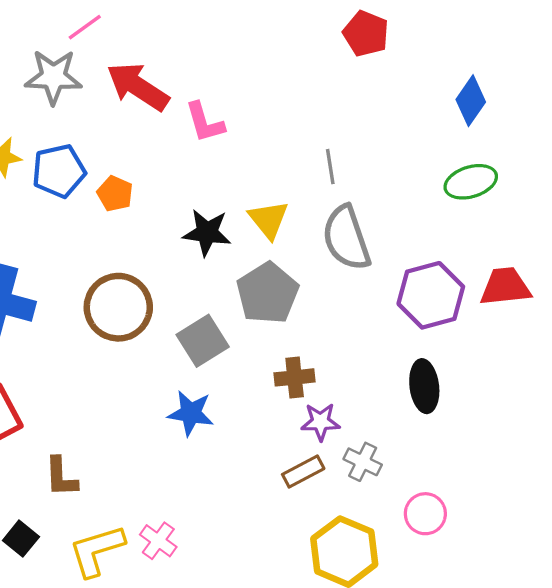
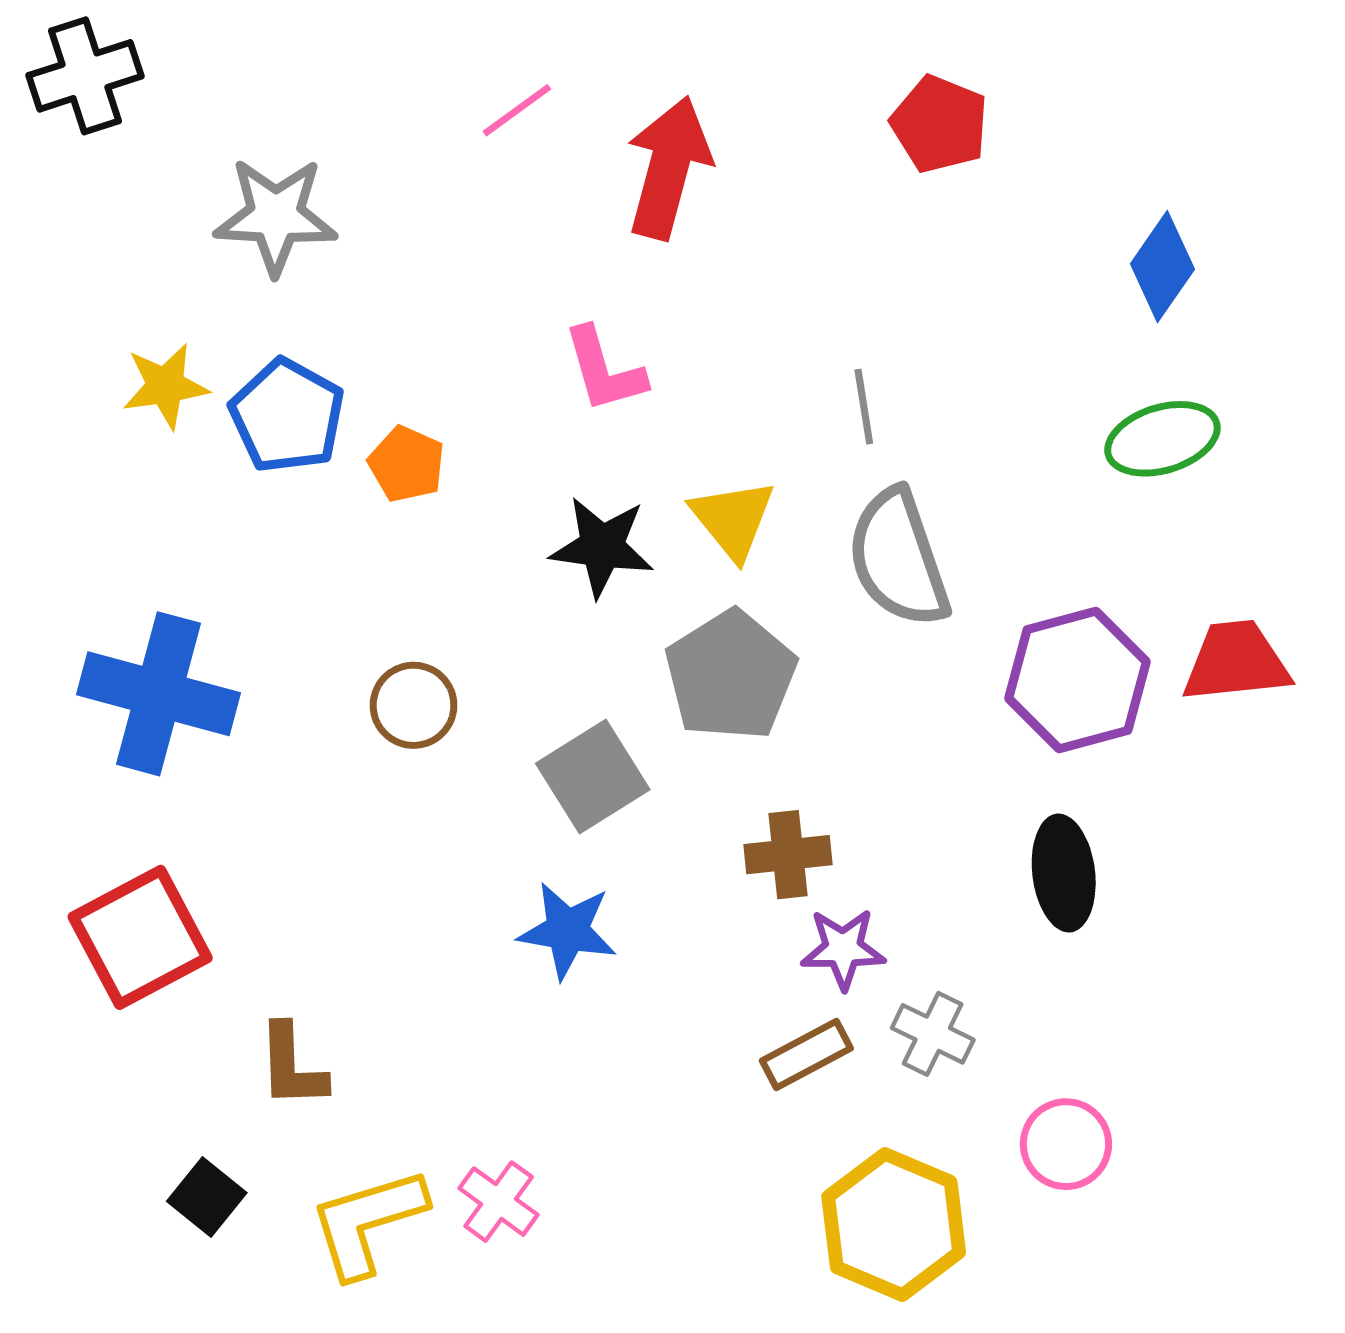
pink line: (85, 27) -> (517, 110), moved
red arrow: (138, 87) -> (669, 168), moved, turned 72
pink L-shape: (205, 122) -> (604, 370), moved
blue pentagon: (59, 171) -> (287, 416), turned -30
brown circle: (118, 307) -> (414, 705), size x0.6

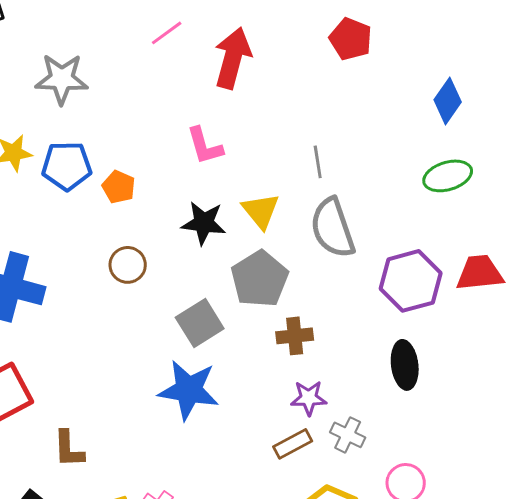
blue pentagon: (287, 416) -> (67, 166), turned -30
brown circle: (414, 705) -> (128, 265), moved
brown cross: (788, 855) -> (295, 336), moved
blue star: (567, 930) -> (189, 390), size x1.4

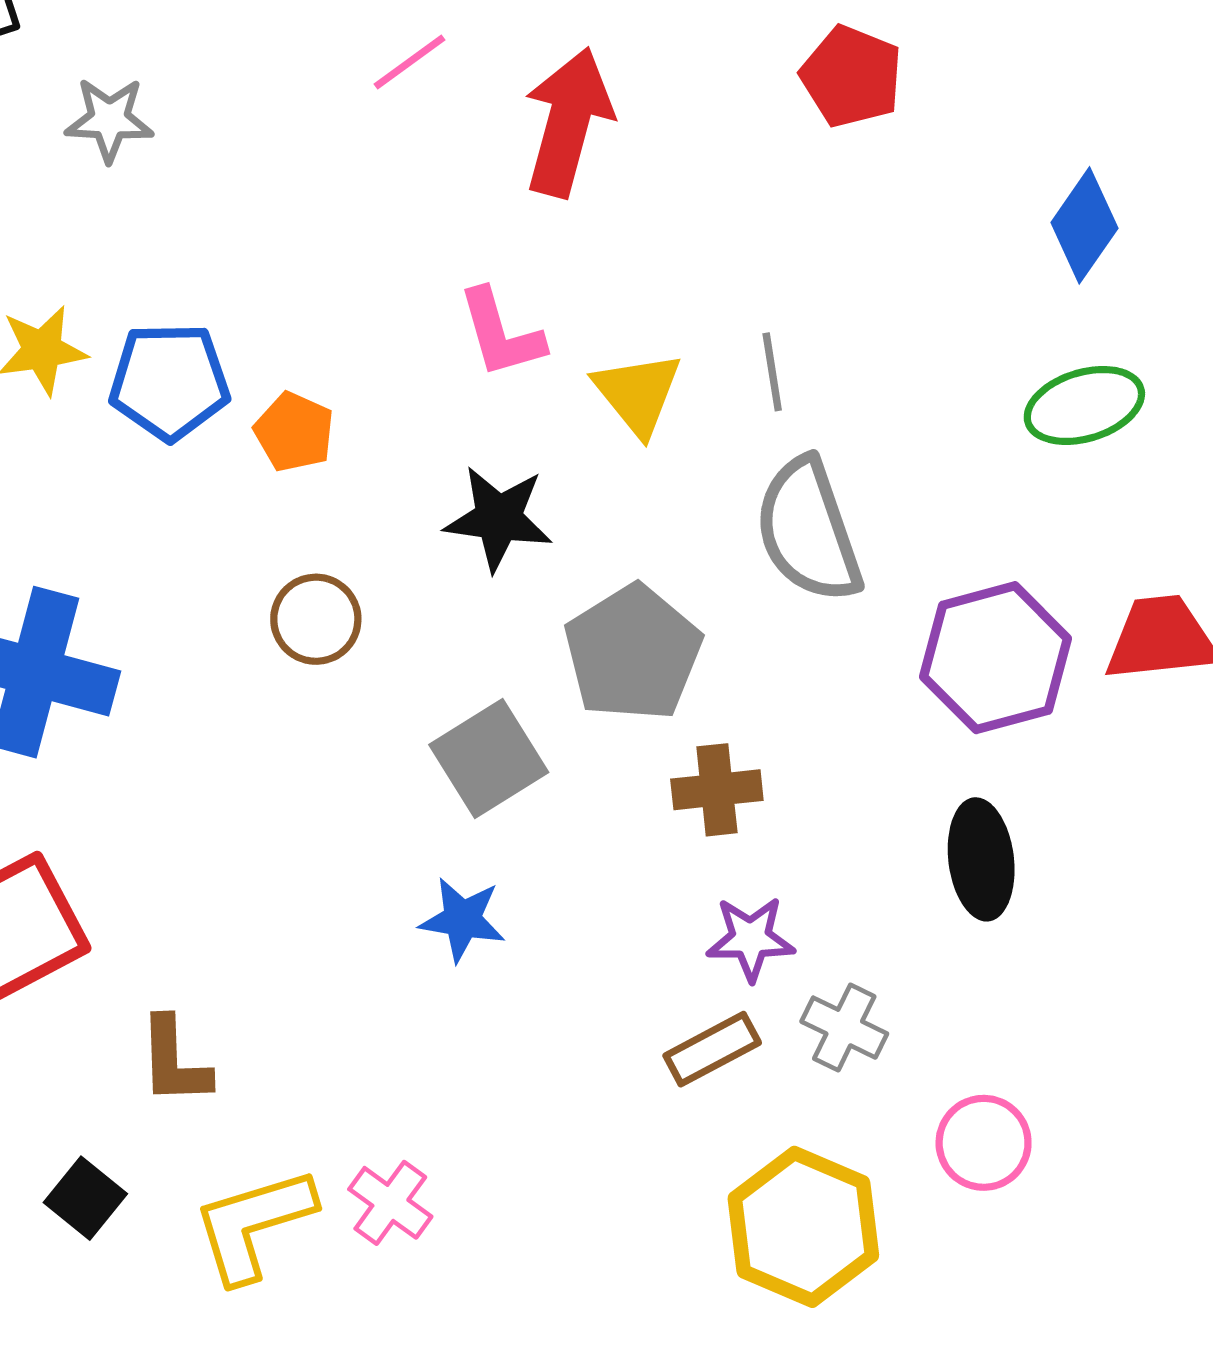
gray star: (62, 79) -> (109, 120), moved, size x0.7
yellow triangle: (261, 211) -> (638, 393), moved
blue star: (189, 390) -> (462, 919), size x0.6

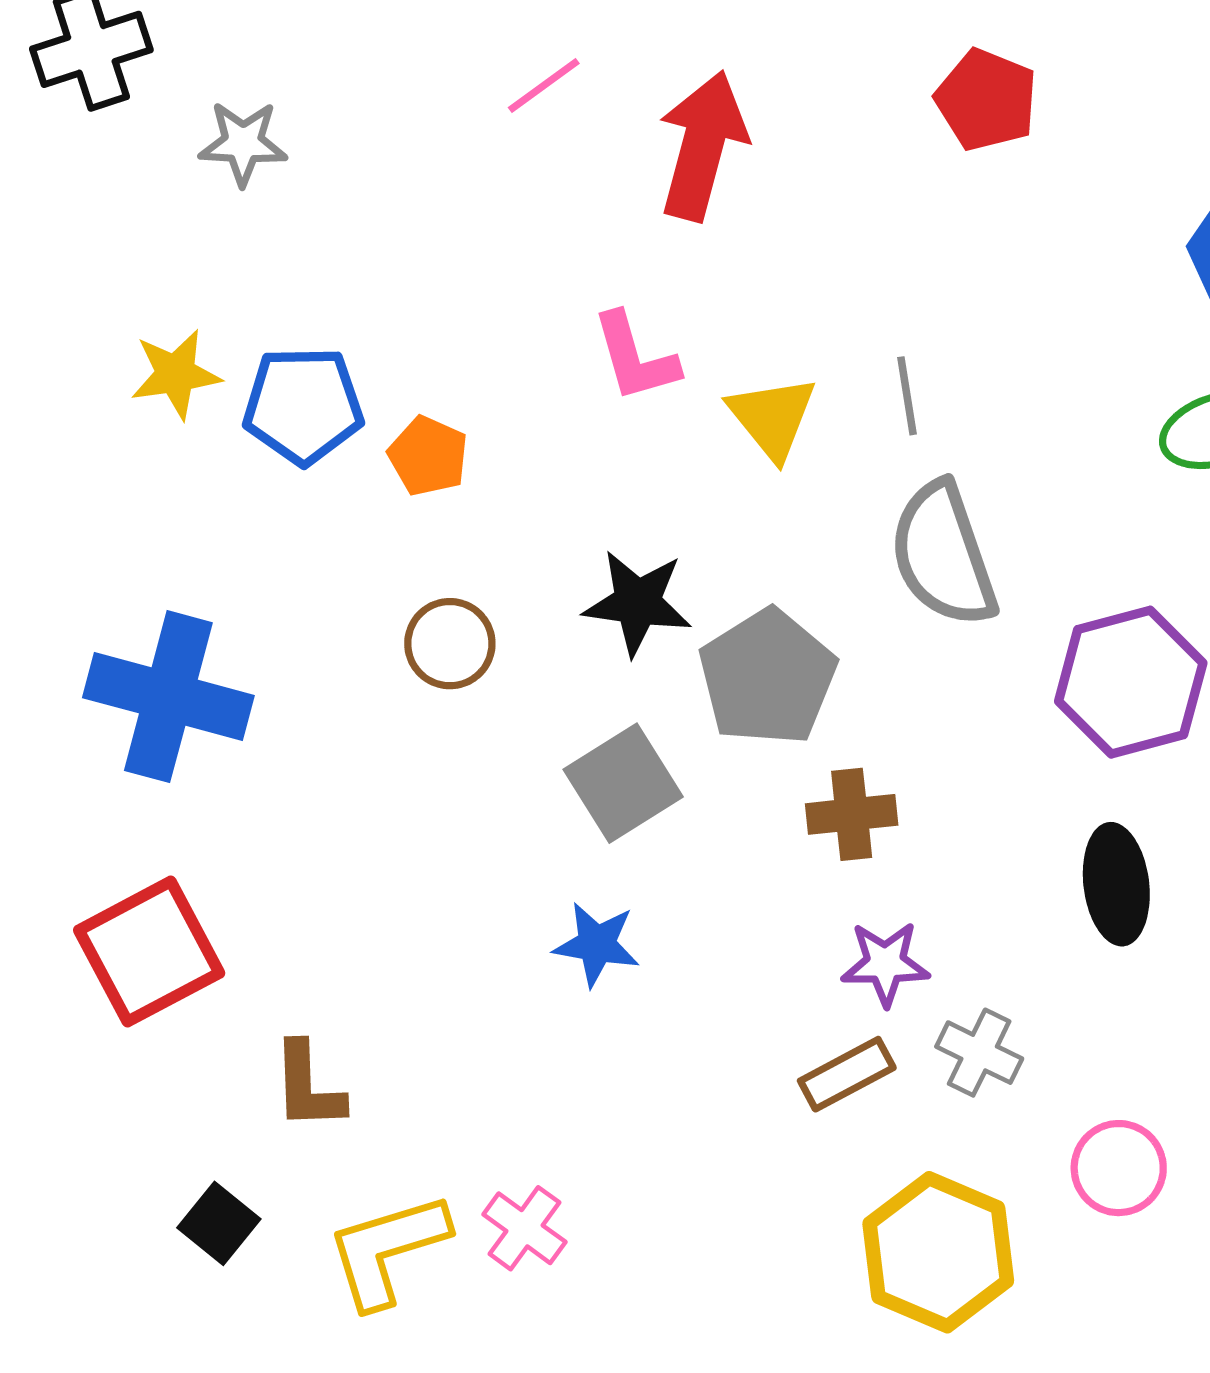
black star: (498, 518) -> (638, 603), moved

